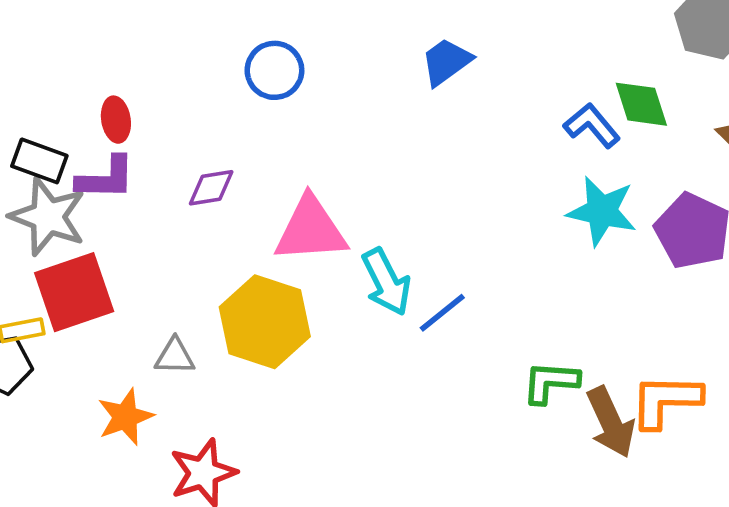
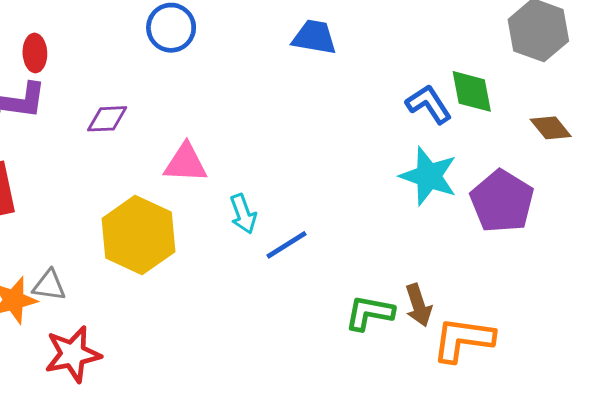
blue trapezoid: (446, 62) -> (314, 37), turned 39
pink triangle: (311, 230) -> (186, 163), size x0.7
cyan arrow: (386, 282) -> (243, 214), size x0.7
gray triangle: (175, 356) -> (49, 285), moved
brown arrow: (611, 422) -> (418, 305), moved, size x0.7

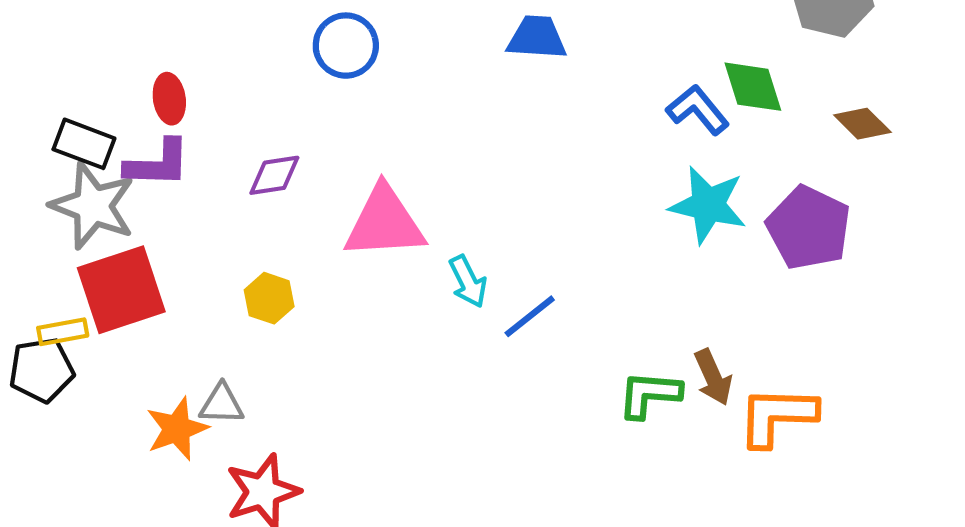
pink triangle: (186, 163) -> (384, 223), size x1.4
yellow hexagon: (139, 235) -> (269, 298), moved, size x0.5

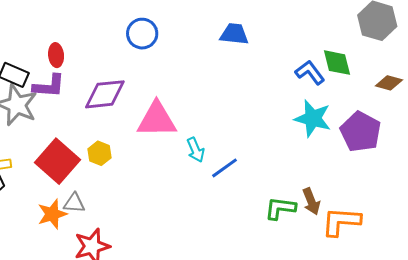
brown diamond: (862, 124) -> (389, 83), turned -32
purple diamond: (274, 175) -> (105, 94), size x1.6
red square: (121, 290) -> (57, 161), moved, turned -33

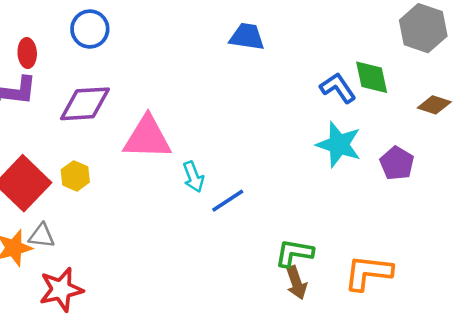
blue circle: (142, 34) -> (90, 29), moved
purple pentagon: (361, 132) -> (397, 163), size x0.7
brown arrow: (311, 201) -> (296, 283), moved

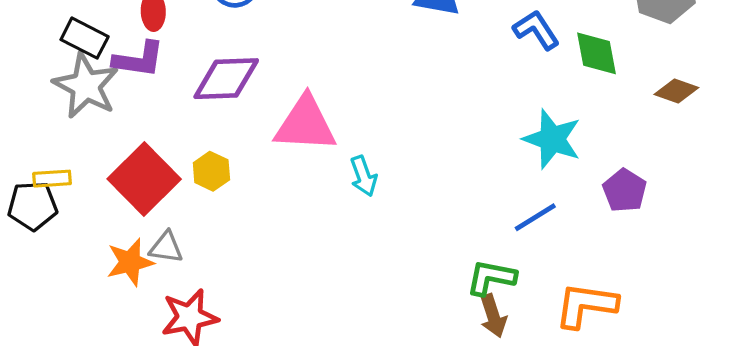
blue L-shape: (338, 88) -> (536, 30), moved
purple pentagon: (397, 163) -> (625, 190), moved
blue line: (228, 201) -> (535, 217), moved

